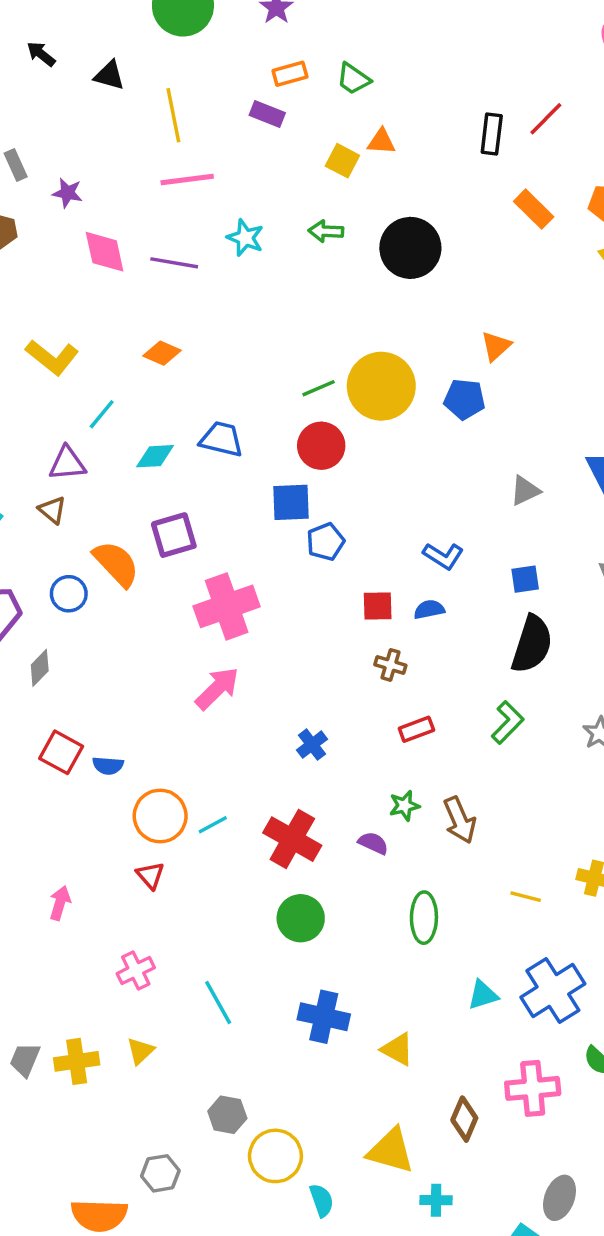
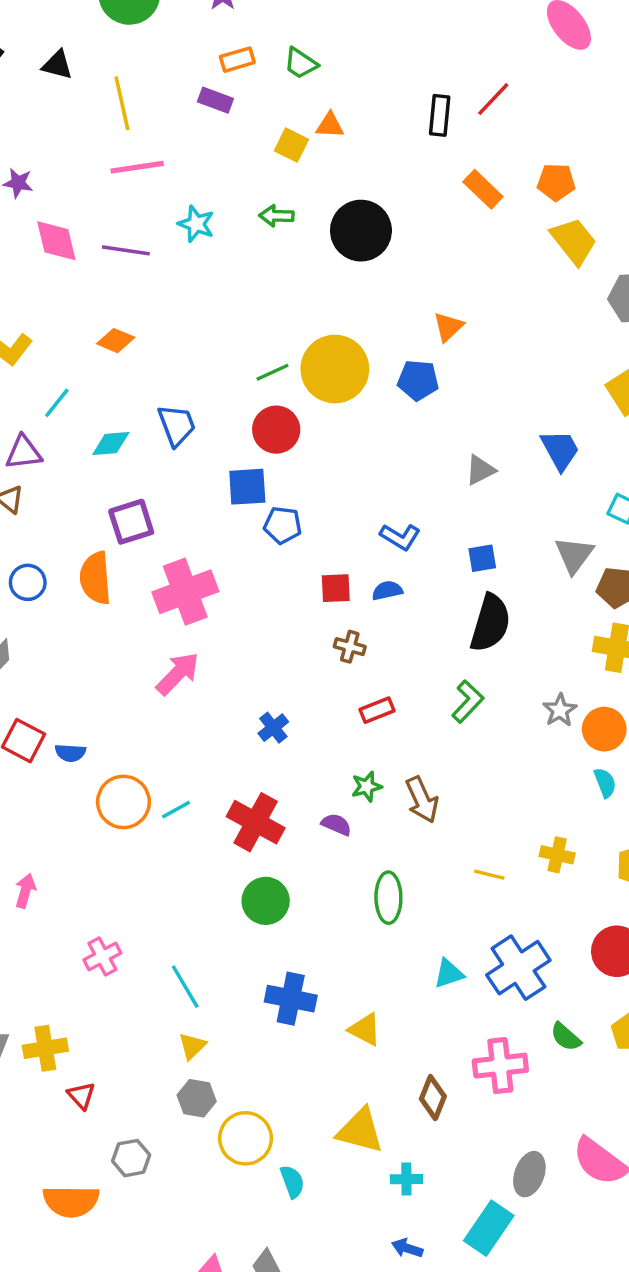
blue trapezoid: (221, 439) -> (177, 425), turned 57
blue pentagon: (326, 542) -> (283, 525), turned 30
orange semicircle: (116, 564) -> (95, 578), moved, turned -140
red triangle: (150, 875) -> (81, 1095), moved
yellow triangle: (140, 1051) -> (192, 1046), moved

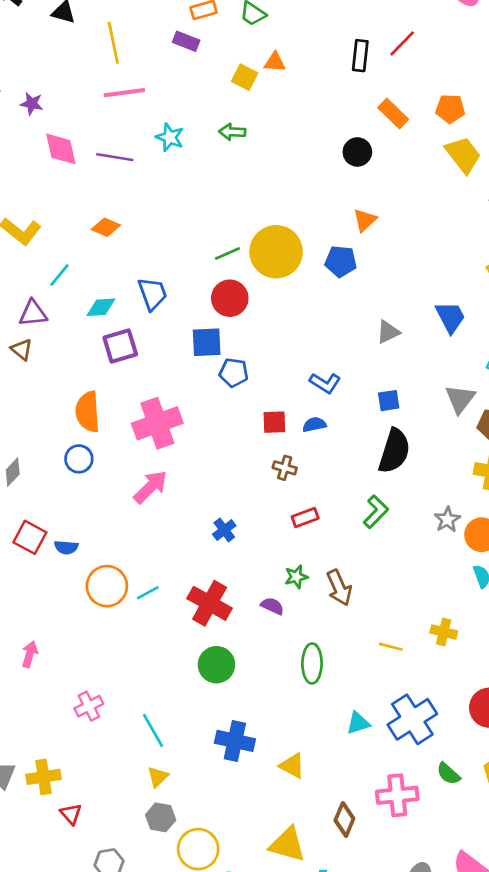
black circle: (361, 231) -> (357, 152), moved, size x0.6
purple square: (131, 522) -> (120, 346), moved
blue circle: (28, 582) -> (79, 459), moved

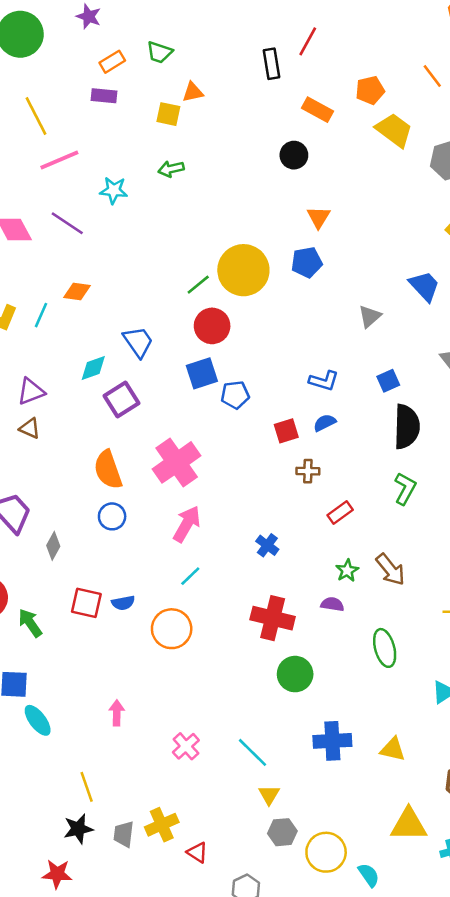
purple line: (115, 157) -> (67, 223), turned 40
cyan line: (59, 275) -> (41, 315), moved
cyan line: (148, 593) -> (190, 576), moved

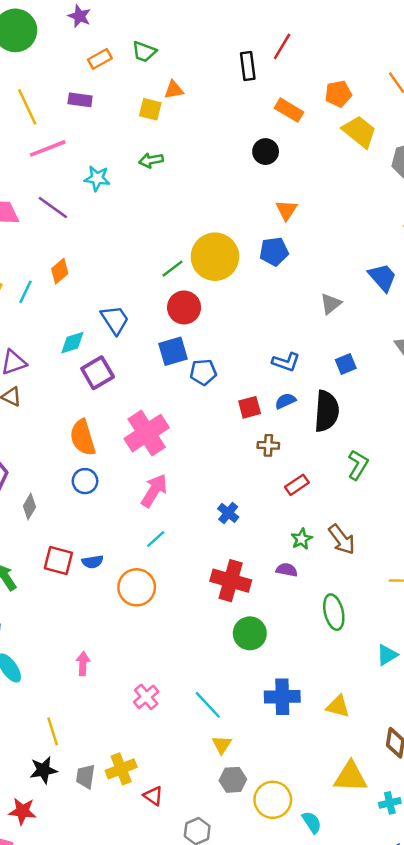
purple rectangle: (104, 96) -> (80, 100), moved
orange diamond: (77, 291) -> (60, 271), turned -50
black semicircle: (407, 427) -> (327, 411), moved

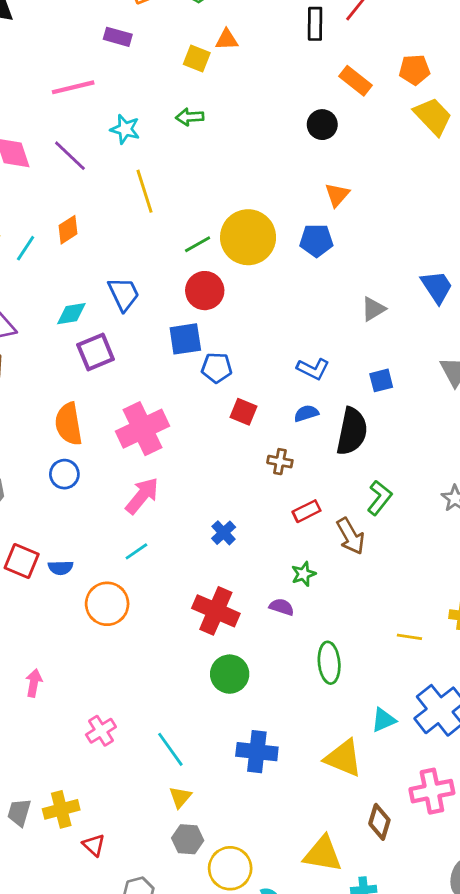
yellow line: (27, 107) -> (144, 191), moved
red square: (250, 407) -> (243, 412), moved, turned 30
brown arrow: (342, 539) -> (351, 536), moved
yellow triangle: (338, 706) -> (343, 758), moved, size x1.4

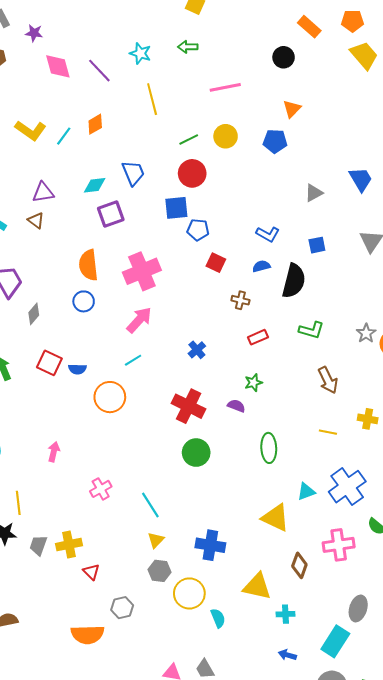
pink line: (73, 87) -> (225, 87), moved
yellow circle: (248, 237) -> (226, 136), size x0.6
green L-shape: (380, 498) -> (311, 330), turned 65
brown arrow: (351, 536) -> (328, 380), moved
blue cross: (257, 752) -> (210, 545), moved

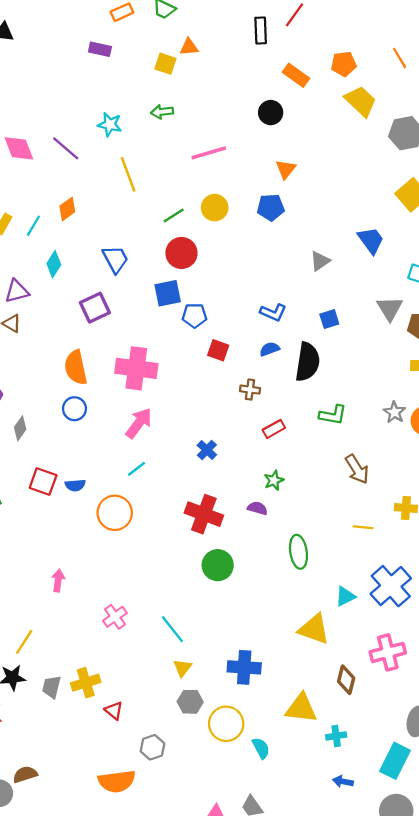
cyan diamond: (95, 185) -> (54, 264), moved, turned -45
pink cross: (142, 271) -> (136, 368), turned 36
yellow line: (18, 503) -> (24, 642), turned 45

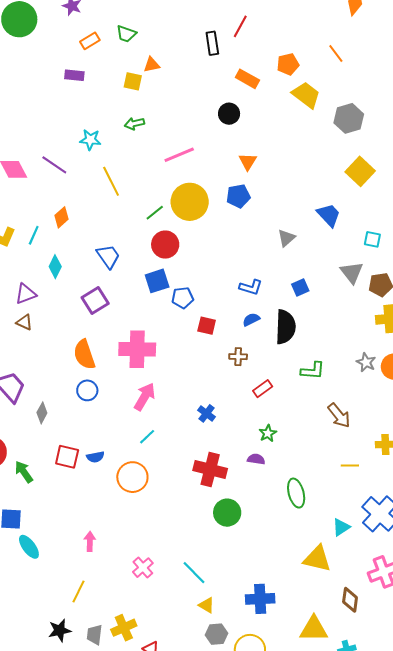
yellow circle: (215, 208) -> (190, 202), size x1.6
yellow line: (24, 642) -> (78, 591), moved
yellow triangle: (182, 668) -> (207, 605), turned -30

